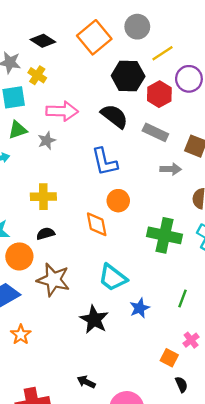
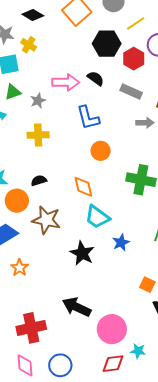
pink arrow: (62, 111) -> (66, 82), moved
black semicircle: (114, 116) -> (96, 78), size x0.7
yellow cross: (43, 197) -> (38, 135), moved
orange diamond: (97, 224) -> (83, 187), moved
black arrow: (86, 382) -> (77, 307), size x1.8

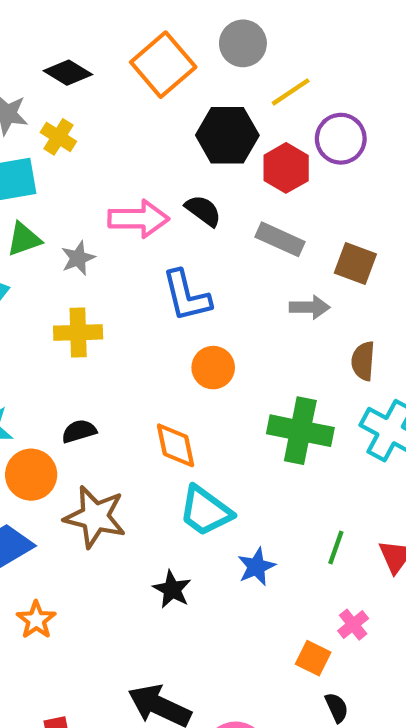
black star: (82, 253) -> (172, 589), size x0.7

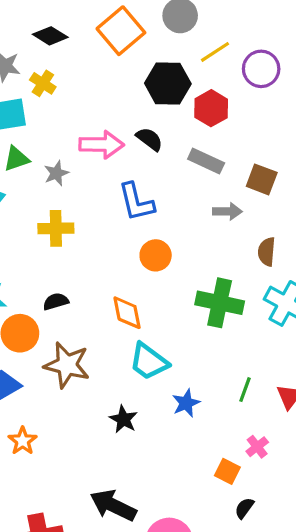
purple circle: (341, 139) -> (261, 69), moved
black semicircle: (337, 708) -> (244, 508), turned -120

